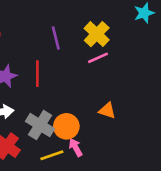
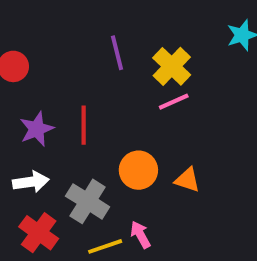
purple line: (56, 38) -> (117, 53), moved
orange circle: (66, 126) -> (138, 170), moved

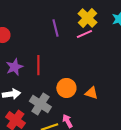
yellow cross: (172, 66) -> (87, 18), moved
pink line: (174, 102) -> (84, 34), moved

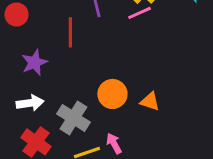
red line: (38, 65) -> (70, 32), moved

